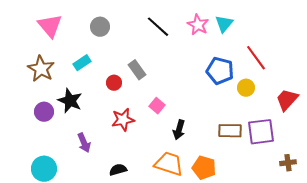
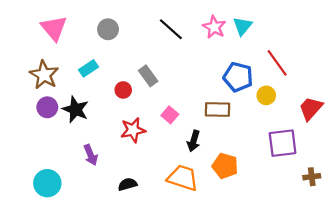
purple circle: (44, 112) -> (47, 107), moved
brown rectangle: (230, 131) -> (217, 109), moved
orange pentagon: (204, 168) -> (225, 166), moved

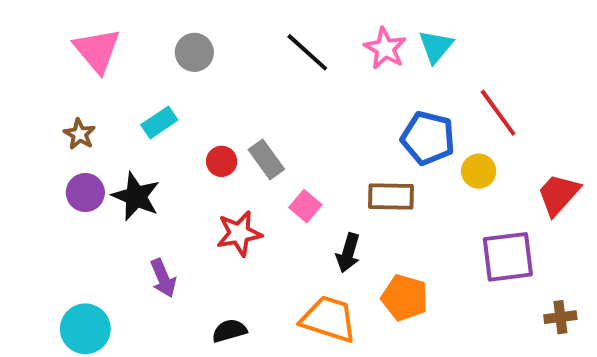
brown star: (44, 75) -> (79, 134), size x0.6
gray rectangle: (148, 76) -> (266, 159), moved

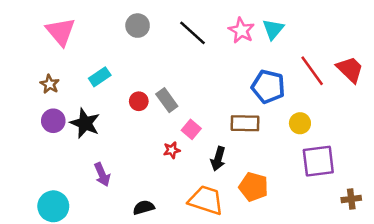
gray circle: (194, 52) -> (138, 26), moved
yellow circle: (479, 171) -> (300, 123), moved
red trapezoid: (558, 194) -> (350, 69), moved, turned 92
red star: (239, 233) -> (172, 150), moved, size x0.6

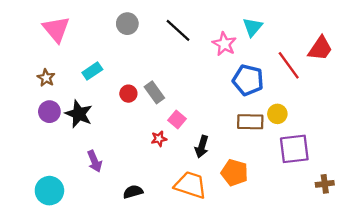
pink star: (241, 30) -> (224, 44), moved
red trapezoid: (350, 69) -> (320, 48), moved, turned 80
brown rectangle: (245, 123) -> (250, 122), moved

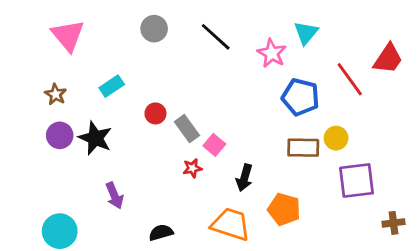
gray rectangle: (154, 92) -> (187, 129), moved

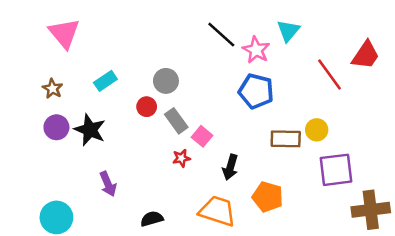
gray circle: (154, 29) -> (166, 81), moved
black line: (216, 37) -> (221, 35), moved
blue pentagon: (300, 97) -> (256, 91), moved
brown cross: (393, 223) -> (371, 210), size x1.8

